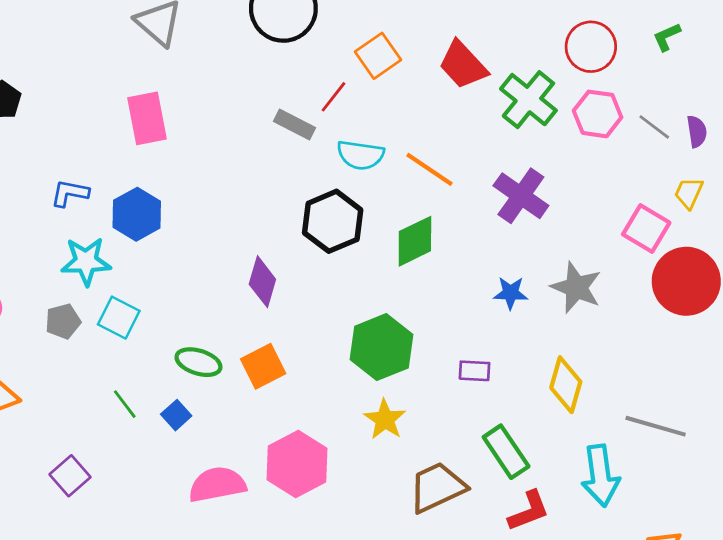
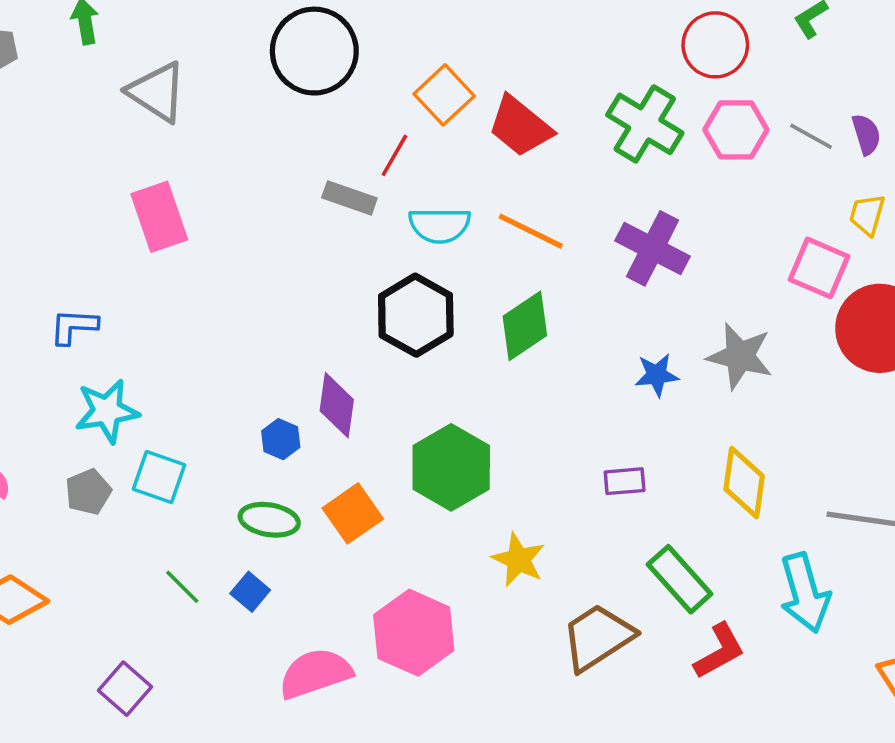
red trapezoid: (463, 65) -> (520, 126), moved
blue hexagon: (137, 214) -> (281, 439), moved, size x0.6
green hexagon: (382, 347) -> (451, 467), moved

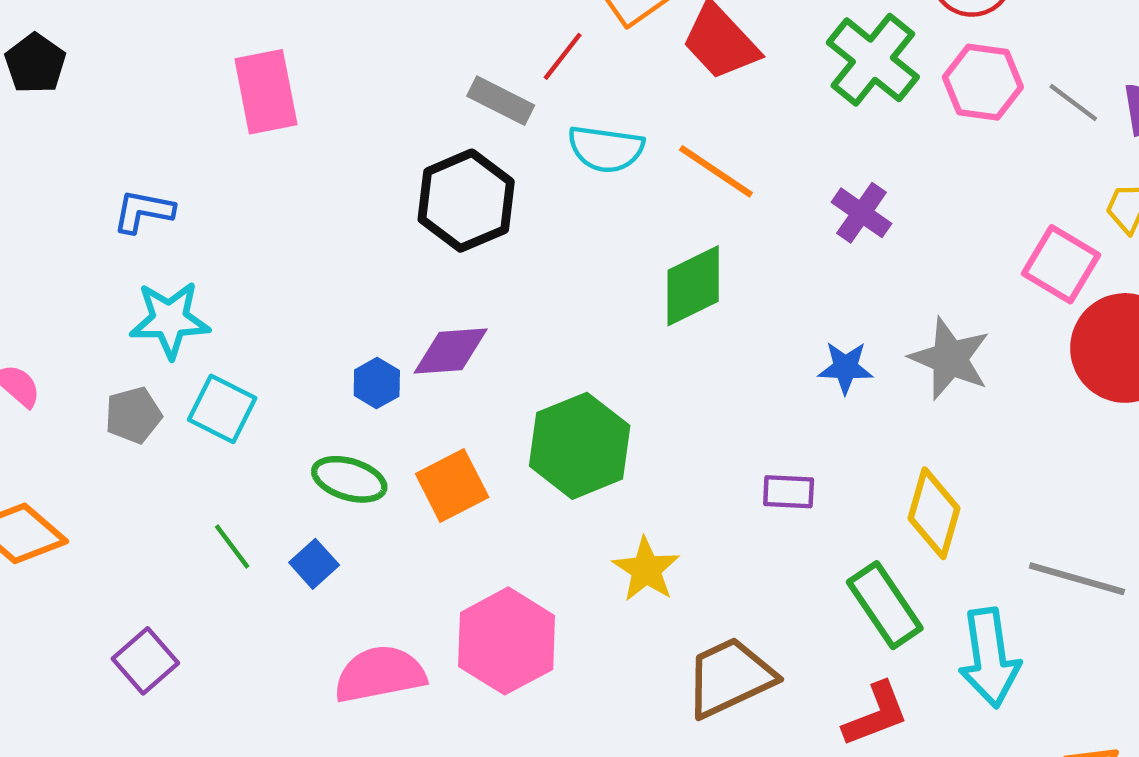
purple cross: (652, 248) -> (861, 213), size x0.7
black hexagon: (416, 315) -> (466, 201), moved
purple diamond: (337, 405) -> (451, 351), turned 70
green rectangle: (680, 579) -> (885, 605), moved

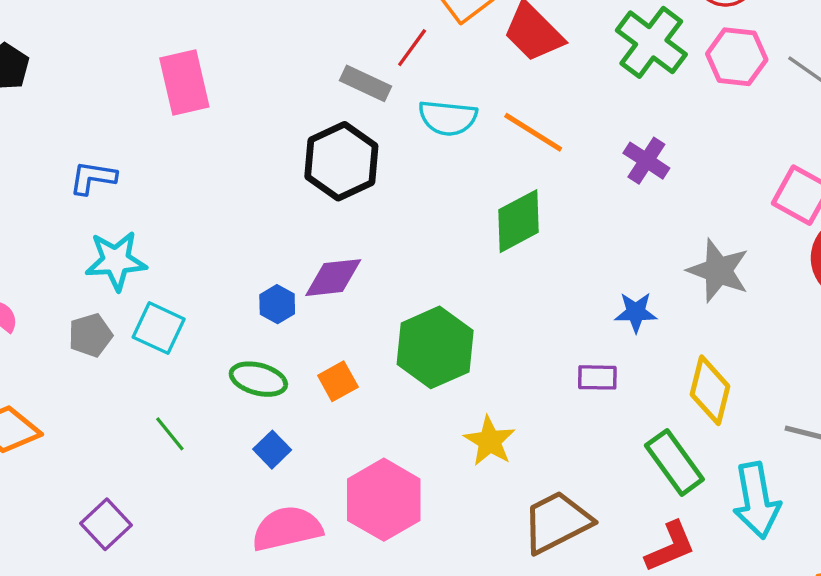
blue star: (845, 368) -> (636, 312), moved
orange square: (452, 486) -> (338, 381), size x0.7
blue square: (314, 564) -> (272, 450), moved

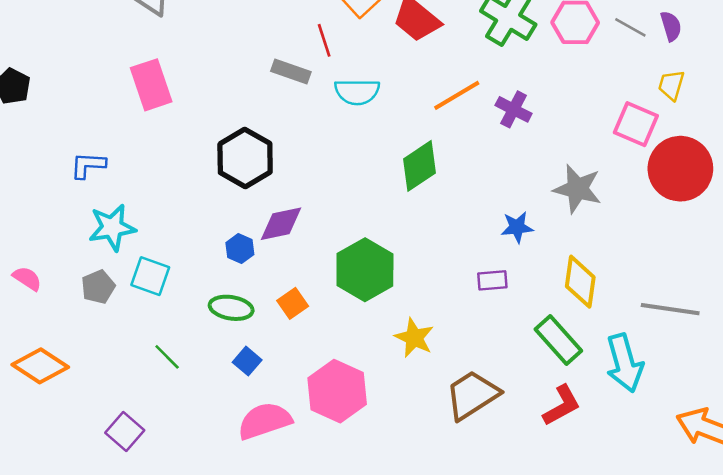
red line: (412, 48) -> (324, 40), turned -48
orange line: (533, 132) -> (457, 95), moved, turned -57
black hexagon: (341, 161) -> (245, 158), moved

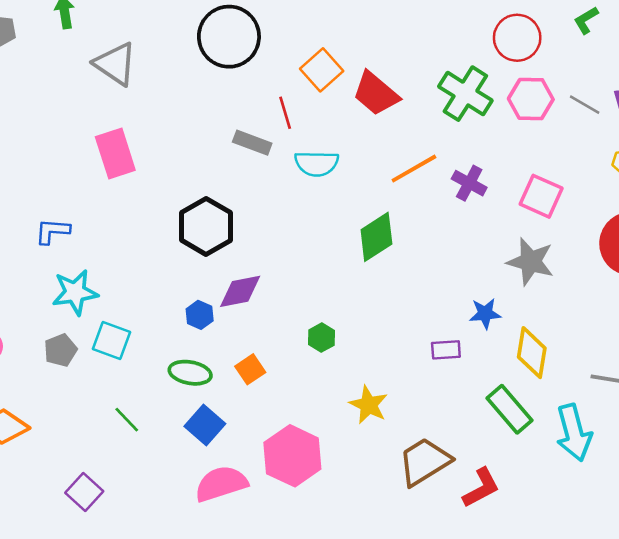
pink square: (636, 124) -> (541, 196), moved
blue star: (517, 227) -> (485, 314), moved
green hexagon: (365, 270) -> (322, 338), size x0.5
blue square: (247, 361) -> (205, 425), size x1.4
red L-shape: (562, 405) -> (481, 488), moved

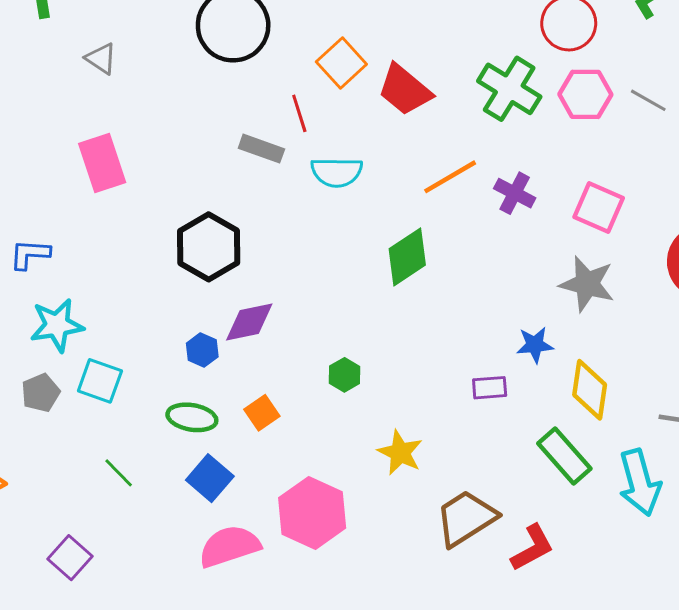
gray triangle: (115, 64) -> (101, 59), size x0.6

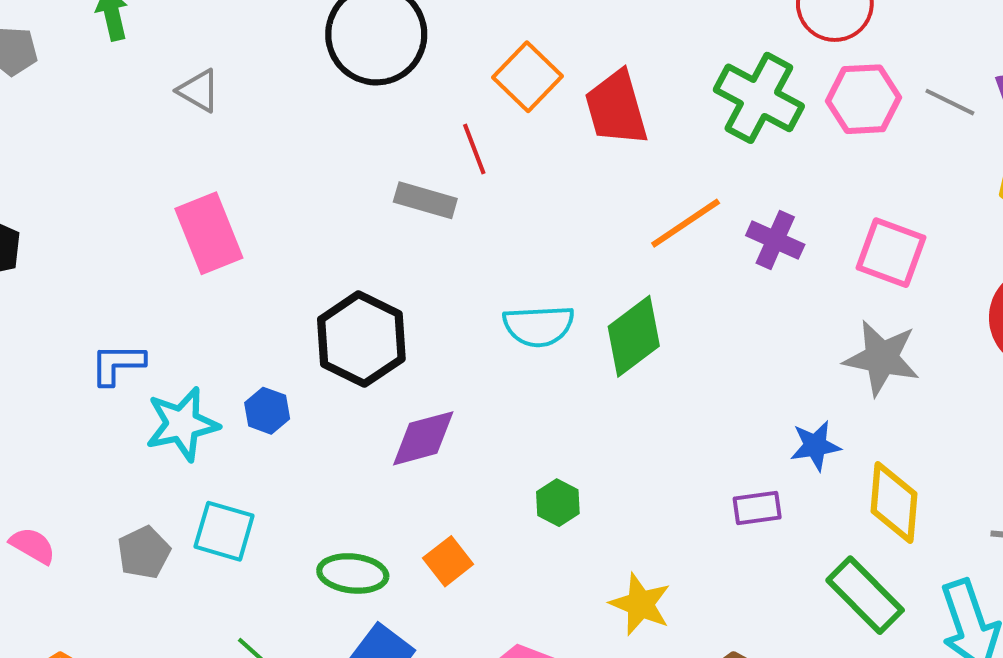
red trapezoid: (405, 90) -> (616, 108), turned 38
cyan semicircle: (337, 172) -> (539, 326), moved
cyan star: (57, 325) -> (182, 424), moved
blue hexagon: (202, 350) -> (267, 411), moved

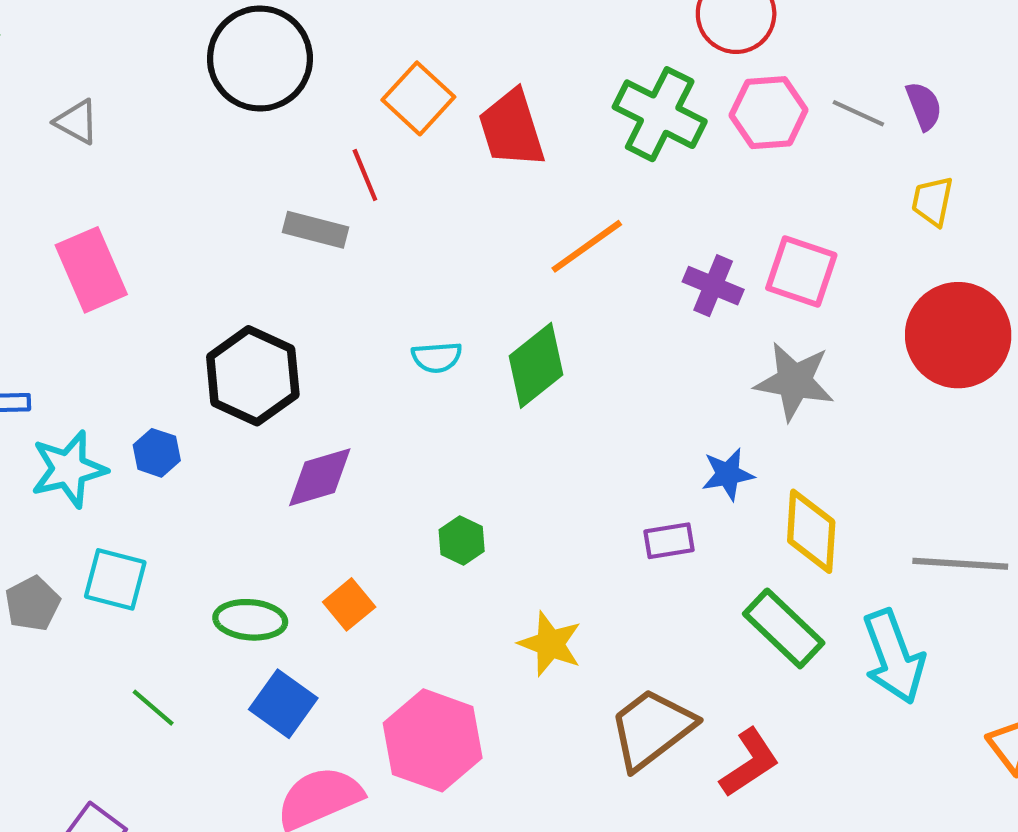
purple cross: (775, 240) -> (713, 286), moved
cyan semicircle: (539, 326) -> (437, 357), size x0.7

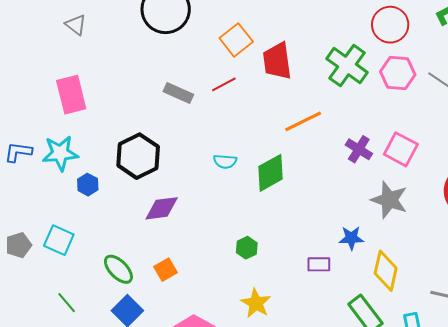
red line: (365, 175) -> (224, 84), moved, turned 75
cyan star: (69, 469) -> (60, 153), moved
green hexagon: (462, 541) -> (247, 248), moved
green ellipse: (250, 620) -> (118, 269), turned 32

